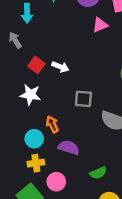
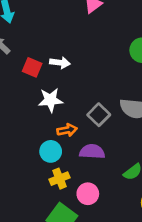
white star: (30, 95) -> (51, 100), moved
gray square: (83, 99) -> (99, 115), moved, turned -36
orange arrow: (52, 124) -> (67, 130), turned 119

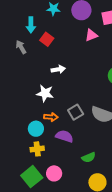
white arrow: (60, 63) -> (58, 69), turned -32
red square: (32, 67) -> (47, 39), moved
pink circle: (88, 194) -> (54, 173), moved

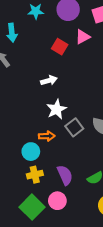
red square: (47, 39) -> (60, 47), moved
white star: (45, 93) -> (56, 109), moved, turned -30
purple semicircle: (64, 136) -> (65, 175), moved, turned 54

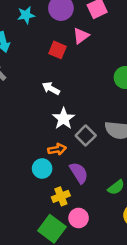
white arrow: (49, 80) -> (51, 88), turned -126
yellow cross: (35, 175) -> (61, 196), moved
purple semicircle: (65, 175) -> (79, 173), moved

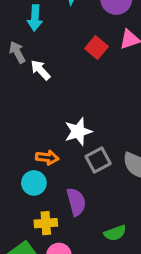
white arrow: (51, 88) -> (40, 70), moved
orange arrow: (57, 149) -> (47, 158), moved

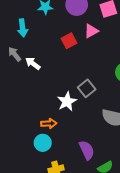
red square: (97, 47) -> (69, 41), turned 32
gray square: (98, 160) -> (87, 88), moved
purple semicircle: (76, 202) -> (87, 150), moved

